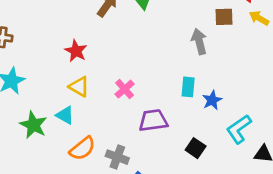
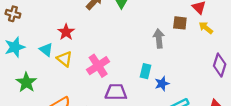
pink cross: (125, 89) -> (98, 66), size x1.5
cyan triangle: (65, 115) -> (46, 50), moved

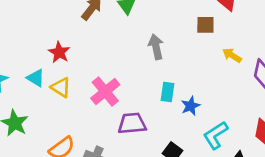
yellow arrow: (206, 28) -> (232, 55), moved
gray arrow: (159, 38) -> (156, 47), moved

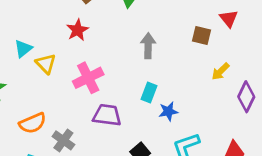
red star: (59, 52) -> (77, 30), moved
yellow arrow: (232, 55) -> (220, 71), turned -90
cyan triangle: (36, 78) -> (23, 49), turned 36

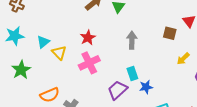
red star: (77, 30) -> (88, 38), moved
cyan rectangle: (149, 92) -> (132, 73), turned -40
purple trapezoid: (107, 115) -> (118, 90), moved, turned -50

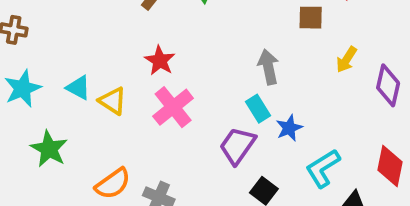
gray arrow: (132, 40) -> (268, 67), moved
cyan triangle: (43, 42) -> (78, 88), turned -40

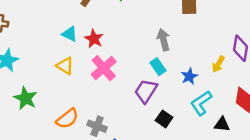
yellow arrow: (346, 60) -> (218, 64), moved
cyan triangle: (78, 88) -> (70, 34), moved
blue star: (289, 128) -> (189, 76), moved

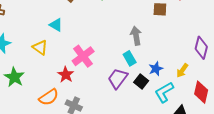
red star: (94, 39) -> (66, 75), moved
yellow arrow: (218, 64) -> (182, 71), moved
yellow triangle: (65, 66) -> (40, 47), moved
black square: (164, 119) -> (141, 82), moved

